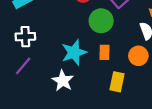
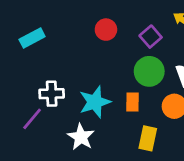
green circle: (101, 21) -> (149, 71), moved
white cross: (25, 37) -> (52, 94), moved

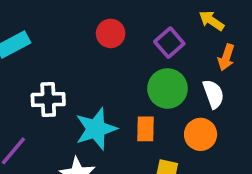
white cross: (52, 94) -> (48, 100), moved

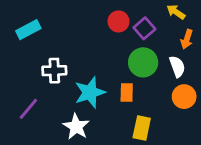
red circle: (111, 33) -> (119, 21), moved
orange circle: (201, 134) -> (184, 97), moved

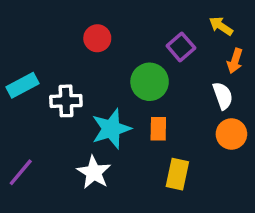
red circle: (119, 21) -> (97, 38), moved
cyan rectangle: (28, 30) -> (22, 85), moved
green circle: (143, 62) -> (150, 82), moved
purple line: (28, 109) -> (21, 172), moved

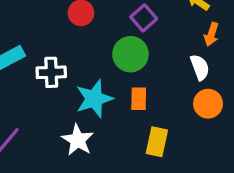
purple square: (181, 47) -> (144, 18), moved

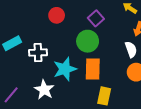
orange rectangle: (139, 99) -> (93, 69), size x1.5
white star: (78, 140) -> (44, 90), moved

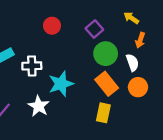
green circle: (88, 41) -> (106, 54), moved
orange rectangle: (93, 69) -> (107, 84), moved, turned -40

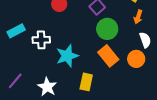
white semicircle: (132, 63) -> (145, 40), moved
white star: (39, 106) -> (47, 87), moved
yellow rectangle: (103, 113) -> (86, 82), moved

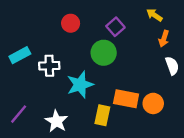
green circle: (107, 29) -> (104, 53), moved
orange rectangle: (108, 56) -> (126, 99), moved, turned -40
orange circle: (136, 59) -> (153, 103), moved

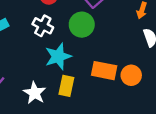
white cross: (49, 66) -> (43, 26), moved, turned 30
yellow rectangle: (102, 115) -> (66, 86), moved

